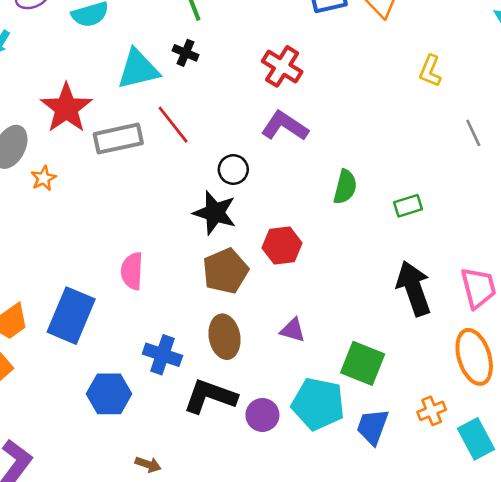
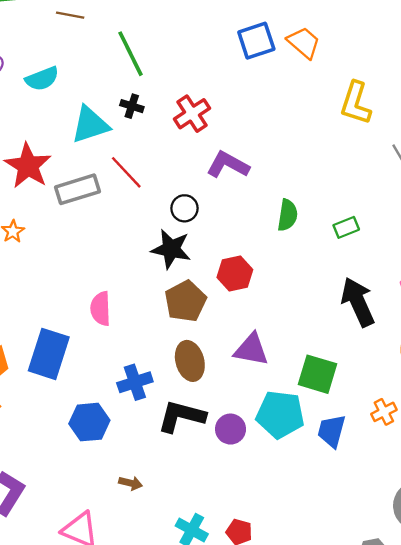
red cross: (282, 66) -> (192, 114), moved, turned 30
yellow L-shape: (430, 71) -> (356, 103), size x1.5
purple triangle: (293, 330) -> (251, 350), size x1.5
blue cross: (162, 355) -> (135, 382), turned -32

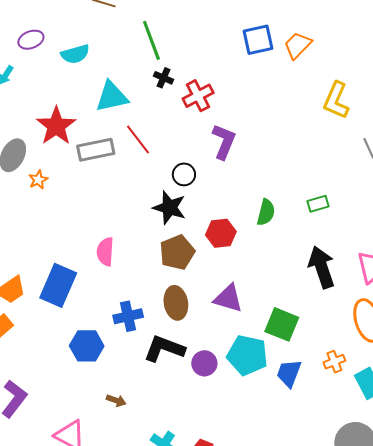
orange trapezoid: (304, 43) -> (298, 45), turned -92
black cross: (132, 106) -> (163, 78), moved
purple L-shape: (228, 165) -> (224, 142), turned 78
green semicircle: (288, 215) -> (266, 212), moved

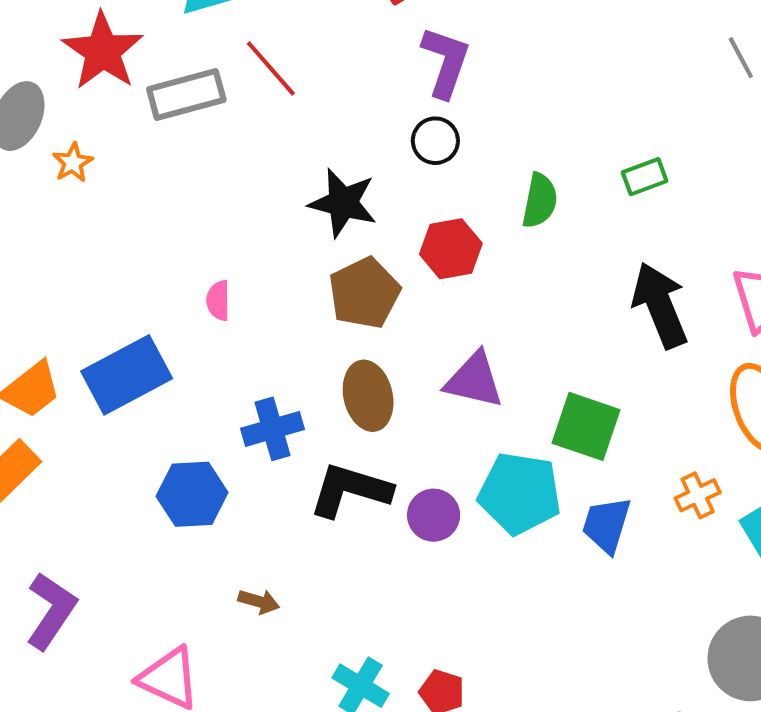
black circle: (184, 174) -> (435, 141), moved
pink semicircle: (105, 252) -> (218, 300), size x0.7
blue rectangle: (58, 285) -> (127, 375), turned 42

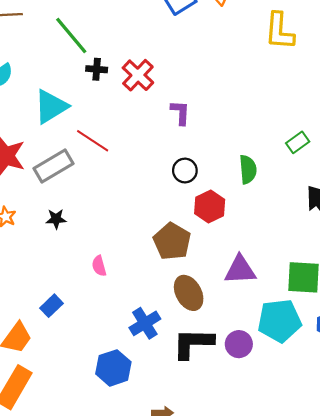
purple L-shape: (446, 62) -> (180, 113), size x0.7
black circle: (435, 141) -> (185, 171), moved
black star: (343, 203) -> (56, 219), moved, size x0.6
blue rectangle: (127, 375) -> (51, 306), moved, size x0.5

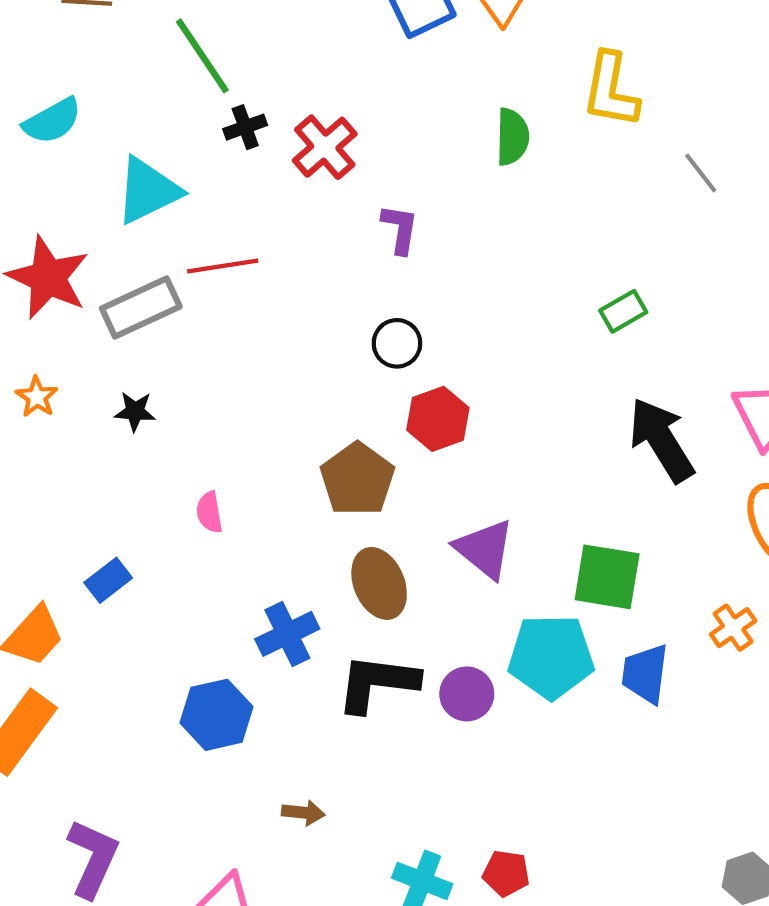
black cross: (97, 69) -> (245, 127), turned -30
red line: (93, 141) -> (223, 266), turned -48
green semicircle: (248, 169) -> (512, 137), moved
purple triangle: (240, 270) -> (485, 549), turned 36

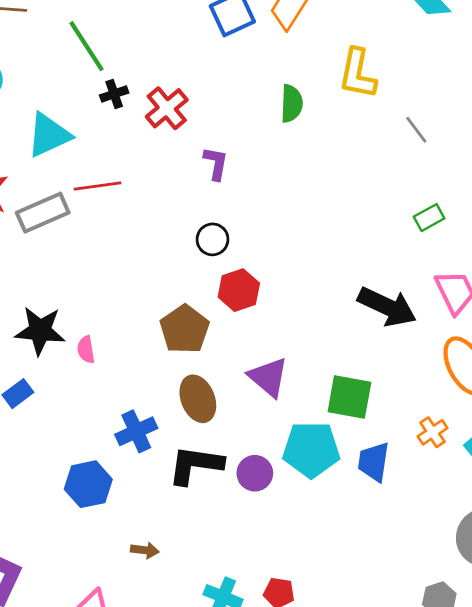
green rectangle: (623, 311) -> (429, 218), moved
black star: (135, 411) -> (40, 331), moved, size x1.8
black arrow: (661, 440) -> (387, 307), turned 146

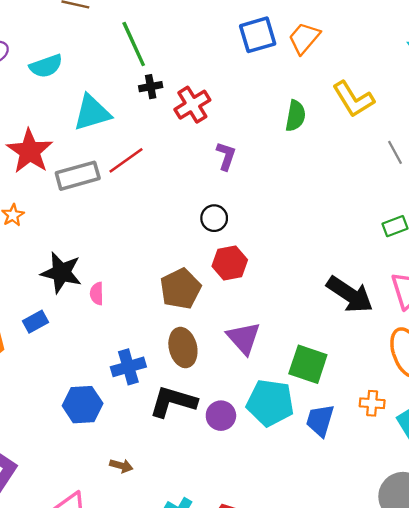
yellow L-shape: (357, 74) -> (353, 99), turned -51
red line: (98, 186) -> (126, 160), turned -36
orange cross: (433, 432) -> (372, 403), turned 30

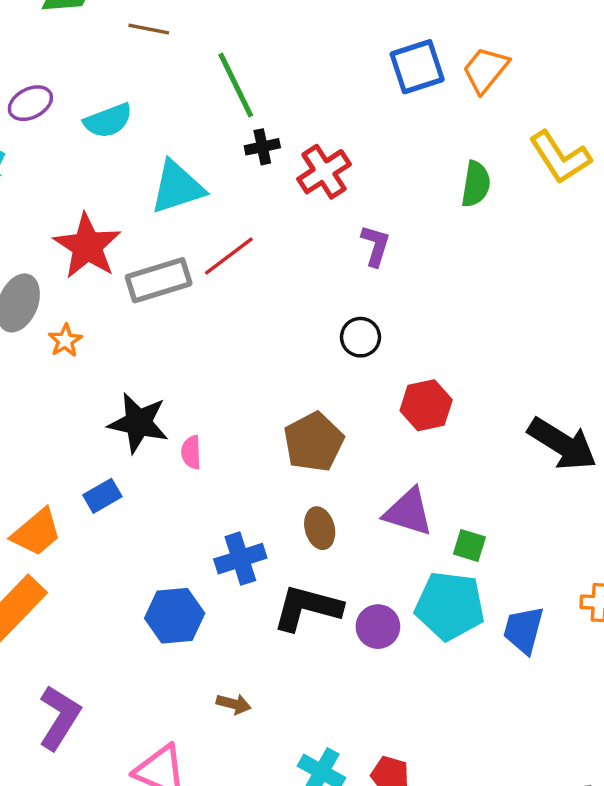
red hexagon: (230, 263) -> (426, 405), moved
purple triangle: (244, 338) -> (408, 512), turned -30
brown ellipse: (183, 348) -> (320, 528), size x0.7
green square: (308, 364) -> (469, 545), moved, size x0.6

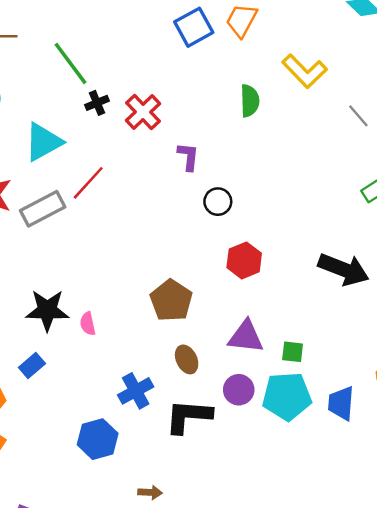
black circle: (360, 337) -> (218, 202), moved
purple circle: (378, 627) -> (239, 390), moved

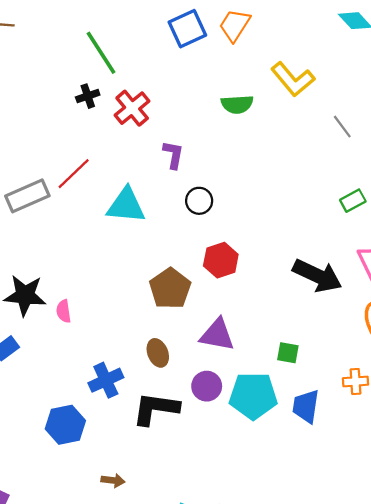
green line: (70, 63) -> (101, 53), moved
green semicircle: (250, 101) -> (237, 104), turned 84
cyan triangle: (43, 142) -> (126, 205), moved, turned 30
brown pentagon: (171, 301) -> (170, 288), moved
green square: (293, 352) -> (288, 353), moved

